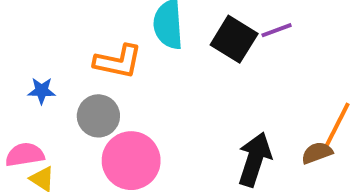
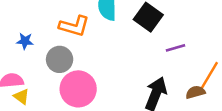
purple line: (277, 30) -> (175, 48), moved

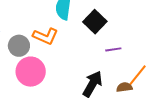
orange L-shape: (74, 26) -> (45, 36), moved

